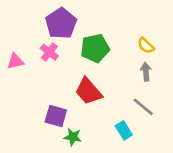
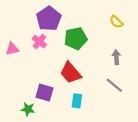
yellow semicircle: (146, 46) -> (116, 22), moved
cyan rectangle: (124, 130) -> (77, 101), moved, turned 40
green star: (73, 137) -> (28, 109), moved

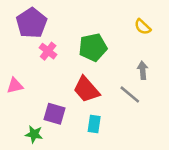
purple pentagon: (49, 19) -> (31, 23), moved
pink triangle: (12, 49) -> (15, 86), moved
gray line: (114, 85) -> (130, 95), moved

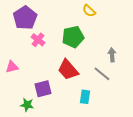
yellow semicircle: (143, 27) -> (89, 11), moved
purple square: (54, 114) -> (43, 89), turned -30
cyan rectangle: (94, 124) -> (85, 97), moved

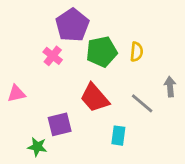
yellow semicircle: (89, 11) -> (137, 52), moved, turned -128
purple pentagon: (25, 18) -> (72, 25), moved
gray arrow: (112, 55) -> (170, 87), moved

